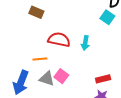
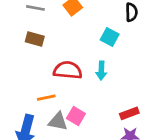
cyan square: (107, 17) -> (110, 37), moved

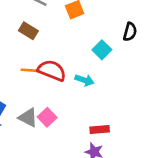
cyan arrow: (101, 71) -> (84, 80), turned -90
orange line: (46, 98) -> (30, 70), moved

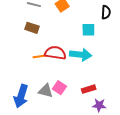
cyan square: (102, 50) -> (88, 30), turned -32
cyan arrow: (84, 80) -> (81, 55), size x1.5
red rectangle: (100, 130) -> (89, 89), moved

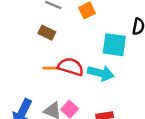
cyan square: (88, 30) -> (114, 45), size x1.5

